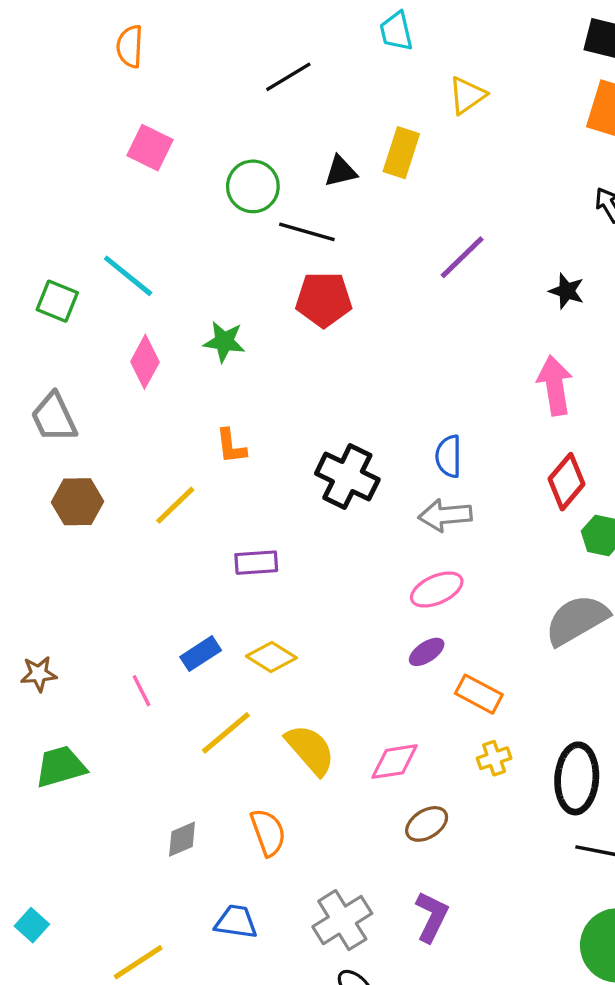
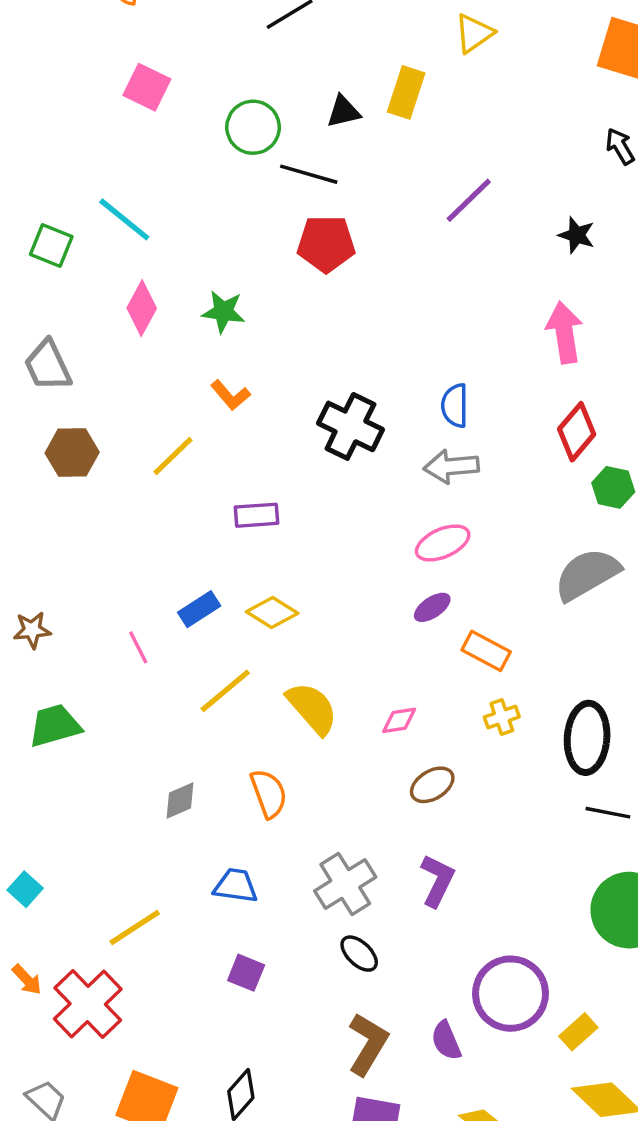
green star: (224, 342) -> (223, 312), moved
orange L-shape: (231, 446) -> (230, 395), turned -33
pink diamond: (395, 762) -> (399, 720), size x0.7

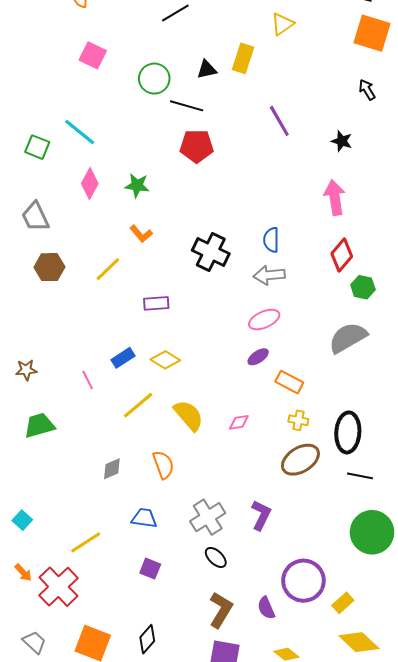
purple line: (469, 200) -> (279, 121), turned -76
yellow cross: (502, 717) -> (298, 420), turned 30
brown ellipse: (432, 785) -> (300, 460), moved, size x1.5

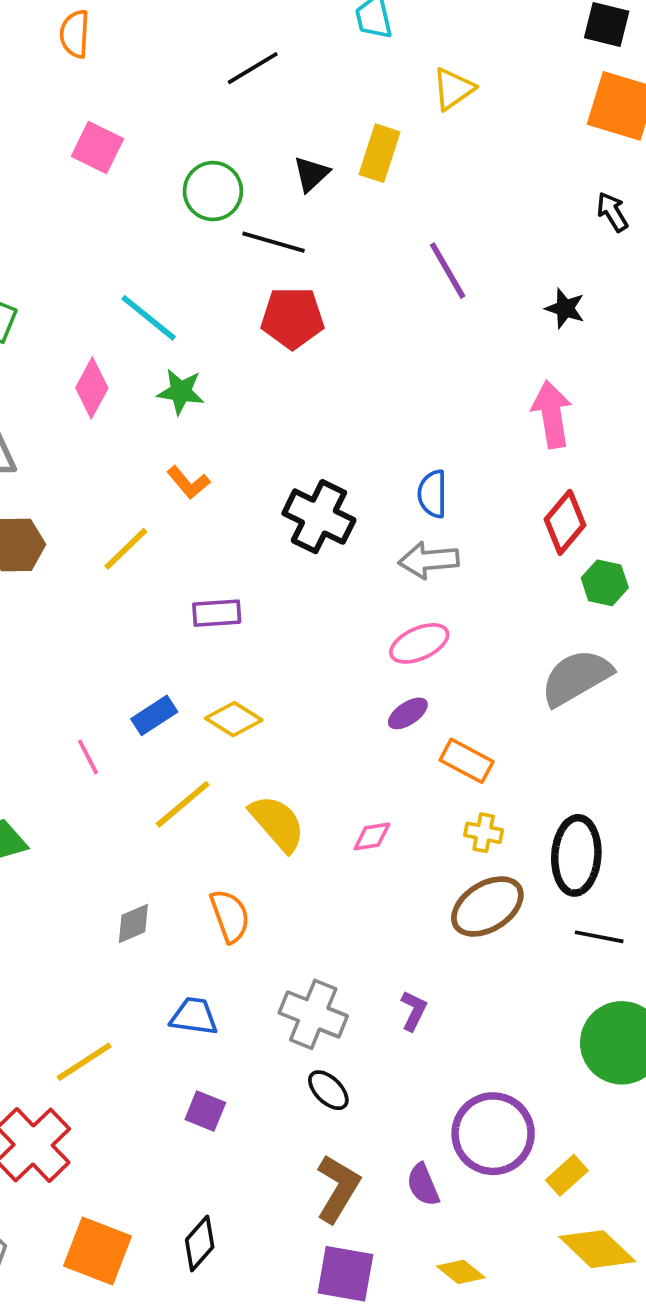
black triangle: (207, 69) -> (311, 174), turned -30
cyan line: (80, 132) -> (149, 318), moved
purple L-shape: (261, 515) -> (414, 1011), size x0.7
gray cross: (208, 517) -> (313, 1014), turned -36

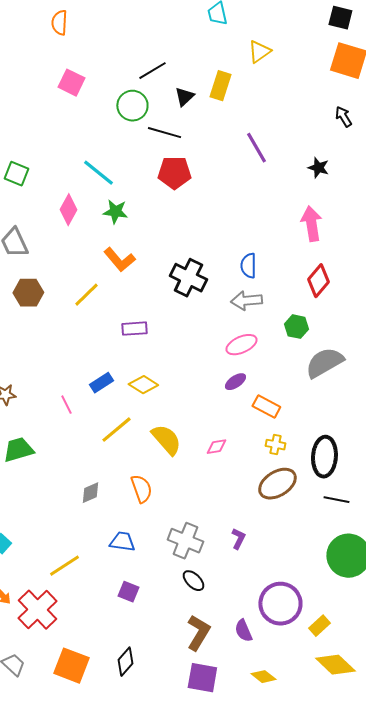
black line: (253, 68) -> (152, 71), moved
orange L-shape: (188, 483) -> (119, 260), size x1.4
green hexagon: (605, 583) -> (296, 327), moved

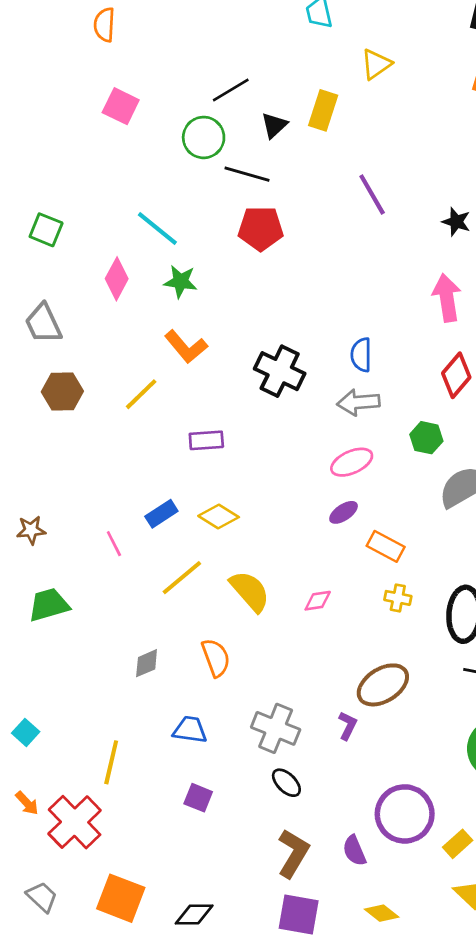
brown ellipse: (277, 484) -> (383, 685), moved
yellow line: (64, 566) -> (111, 762), turned -44
black diamond: (125, 662) -> (194, 914), moved, turned 48

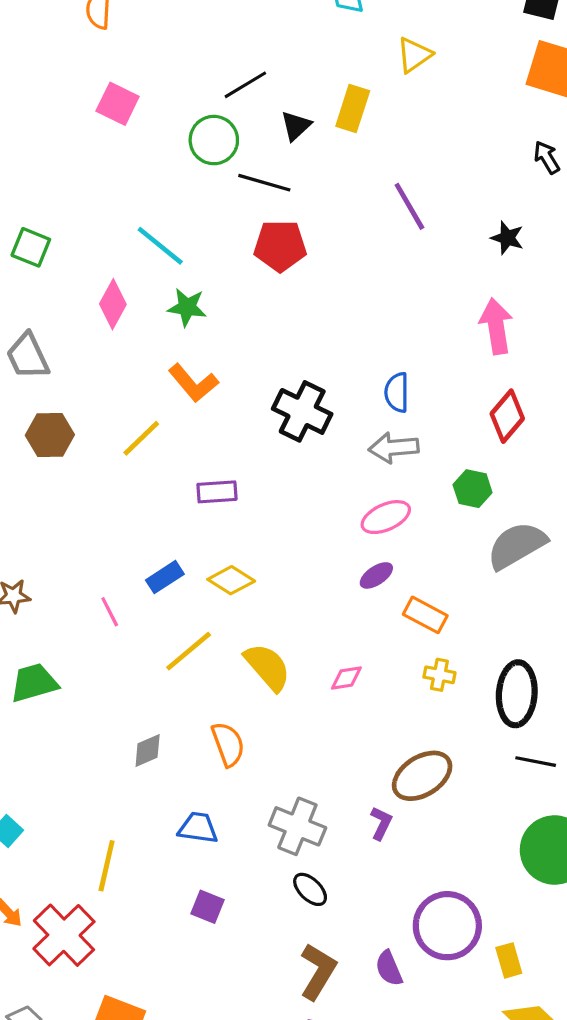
yellow rectangle: (458, 844) -> (509, 960), turned -64

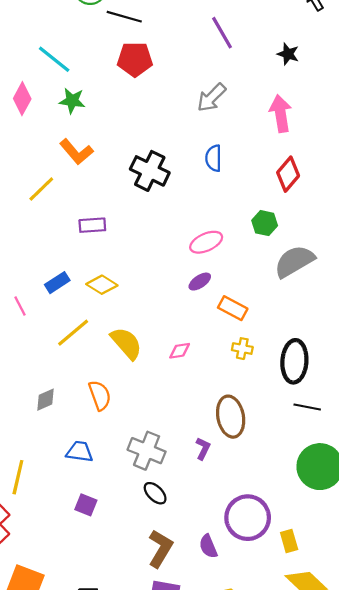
gray arrow: (394, 448) -> (211, 98), moved, turned -40
brown ellipse: (422, 776) -> (231, 417), turned -69

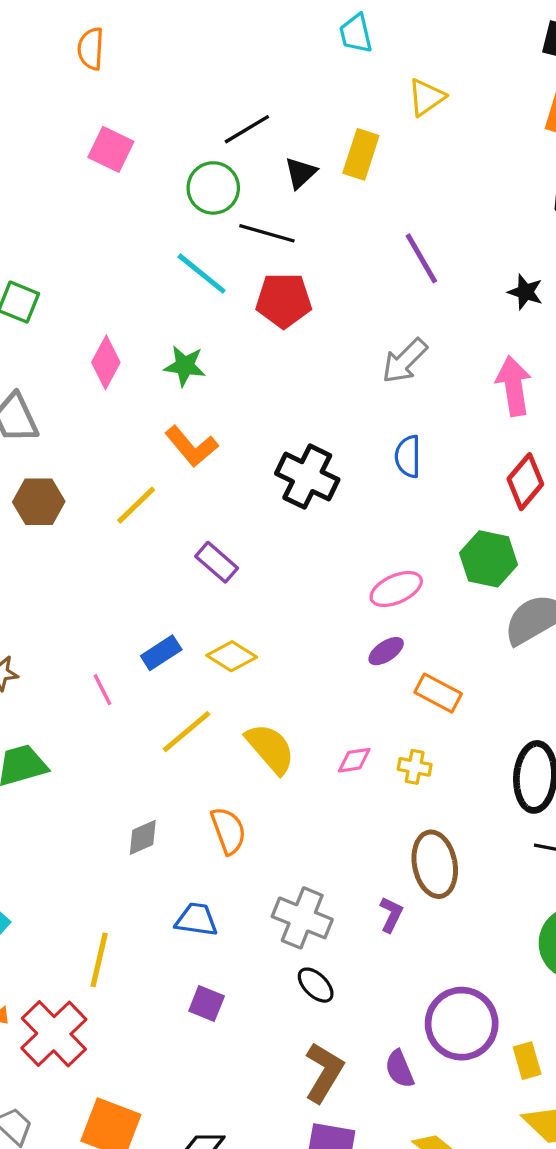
cyan line: (54, 59) -> (202, 274), moved
green hexagon: (265, 223) -> (488, 559), size x1.4
purple rectangle: (92, 225) -> (217, 562), turned 45
yellow cross: (242, 349) -> (415, 767), moved

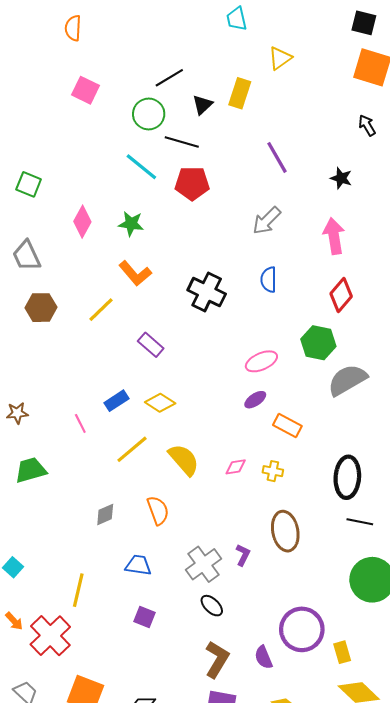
purple L-shape: (391, 915) -> (243, 555), moved
gray cross: (302, 918) -> (203, 564), turned 32

